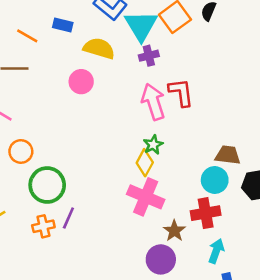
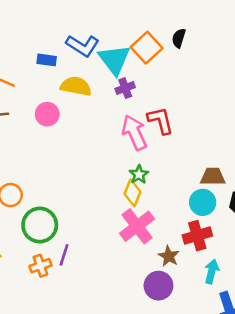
blue rectangle: (63, 25) -> (47, 60), moved
pink circle: (81, 82) -> (47, 114), moved
pink cross: (146, 197) -> (137, 226), turned 36

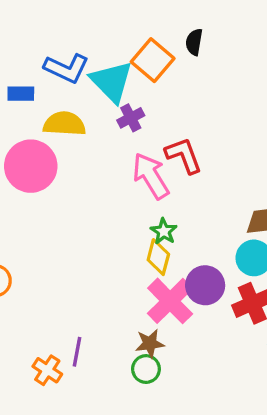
pink circle: (47, 114) -> (31, 166), size x1.6
green circle: (40, 225) -> (146, 369), moved, size x0.6
brown star: (169, 256) -> (150, 343), moved, turned -30
orange cross: (40, 266) -> (47, 370), turned -30
purple circle: (158, 286) -> (205, 285), moved

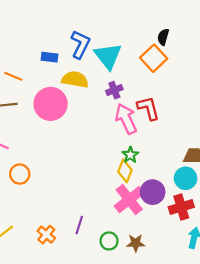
orange square: (153, 60) -> (154, 58), moved
blue L-shape: (66, 68) -> (80, 44), turned -96
purple cross: (131, 118) -> (114, 90), moved
brown star: (150, 343) -> (136, 243), moved
purple line: (77, 352) -> (79, 225), moved

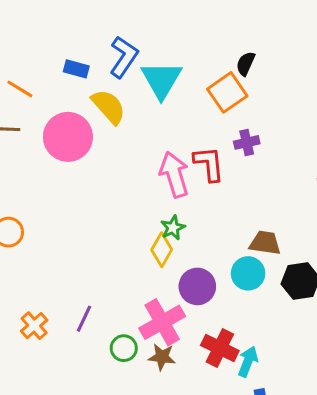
yellow semicircle: (75, 79) -> (109, 107), turned 30
purple cross: (114, 90) -> (247, 142), moved
pink cross: (129, 200) -> (162, 322), moved
red cross: (181, 207) -> (220, 348), moved, turned 35

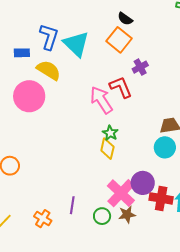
black semicircle: (246, 64) -> (125, 19), turned -63
purple circle: (197, 286) -> (143, 183), moved

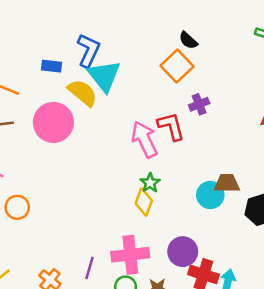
cyan triangle: (76, 44) -> (104, 76), moved
cyan circle: (165, 147) -> (210, 195), moved
pink cross: (121, 193) -> (130, 255), moved, turned 32

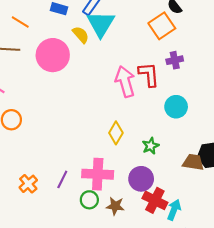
yellow semicircle: (83, 93) -> (81, 35), size x0.7
green star: (150, 183) -> (151, 146), moved
brown trapezoid: (227, 183) -> (193, 162), moved
cyan circle: (210, 195) -> (176, 107), moved

